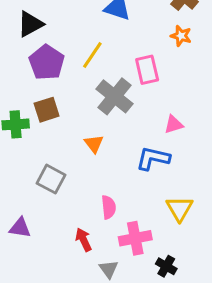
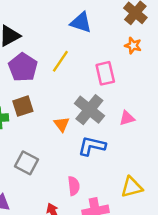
gray cross: (115, 96) -> (89, 110), moved
orange triangle: (94, 144) -> (62, 124), moved
blue L-shape: (153, 158) -> (92, 146), moved
yellow triangle: (180, 209) -> (132, 187), turned 45

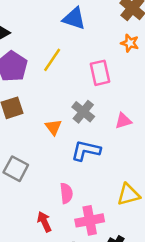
gray cross: (89, 110) -> (83, 112), size x0.7

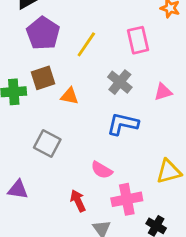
yellow line: (52, 60) -> (86, 44), moved
orange triangle: (53, 127) -> (70, 96), moved, turned -42
pink semicircle: (66, 193) -> (102, 170), turned 126

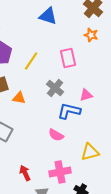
blue L-shape: (123, 124) -> (69, 111), moved
pink semicircle: (102, 170) -> (56, 135), moved

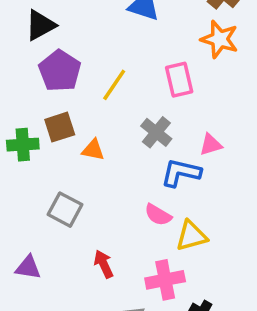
orange star: (91, 35) -> (220, 39), size x1.5
yellow triangle: (90, 152) -> (191, 236), moved
red arrow: (25, 173) -> (104, 264), moved

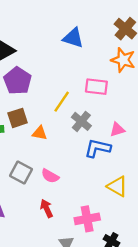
pink rectangle: (179, 80) -> (96, 87), turned -70
yellow line: (114, 85) -> (62, 102), moved
pink semicircle: (158, 215) -> (50, 176), moved
yellow triangle: (191, 236) -> (117, 186), moved, turned 45

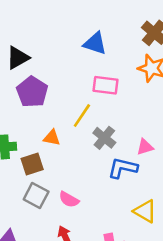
pink rectangle: (96, 87) -> (106, 85), moved
brown square: (18, 118) -> (32, 164), moved
orange triangle: (40, 133) -> (52, 138), moved

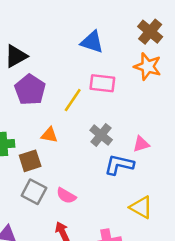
yellow line: (82, 115) -> (73, 100), moved

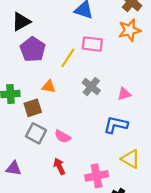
orange star: (148, 66) -> (130, 30), turned -30
blue L-shape: (119, 165) -> (116, 125), moved
yellow triangle: (141, 207) -> (131, 159), moved

